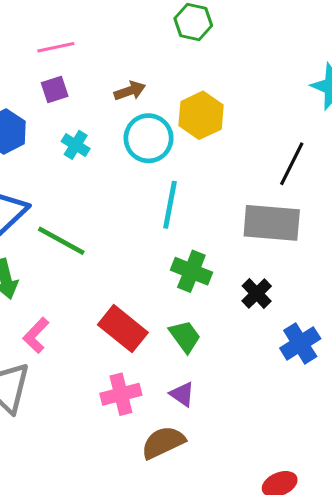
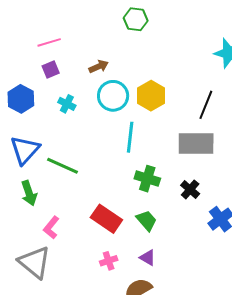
yellow hexagon: (201, 115) -> (151, 96), moved
pink cross: (121, 394) -> (109, 261), size x0.7

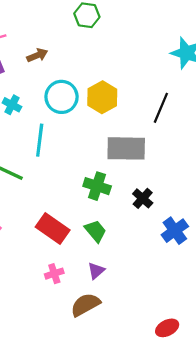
brown arrow: (99, 67) -> (37, 55), moved
cyan line: (130, 137) -> (40, 140), moved
gray rectangle: (196, 144) -> (126, 148), moved
purple triangle: (148, 258) -> (96, 271), turned 48

